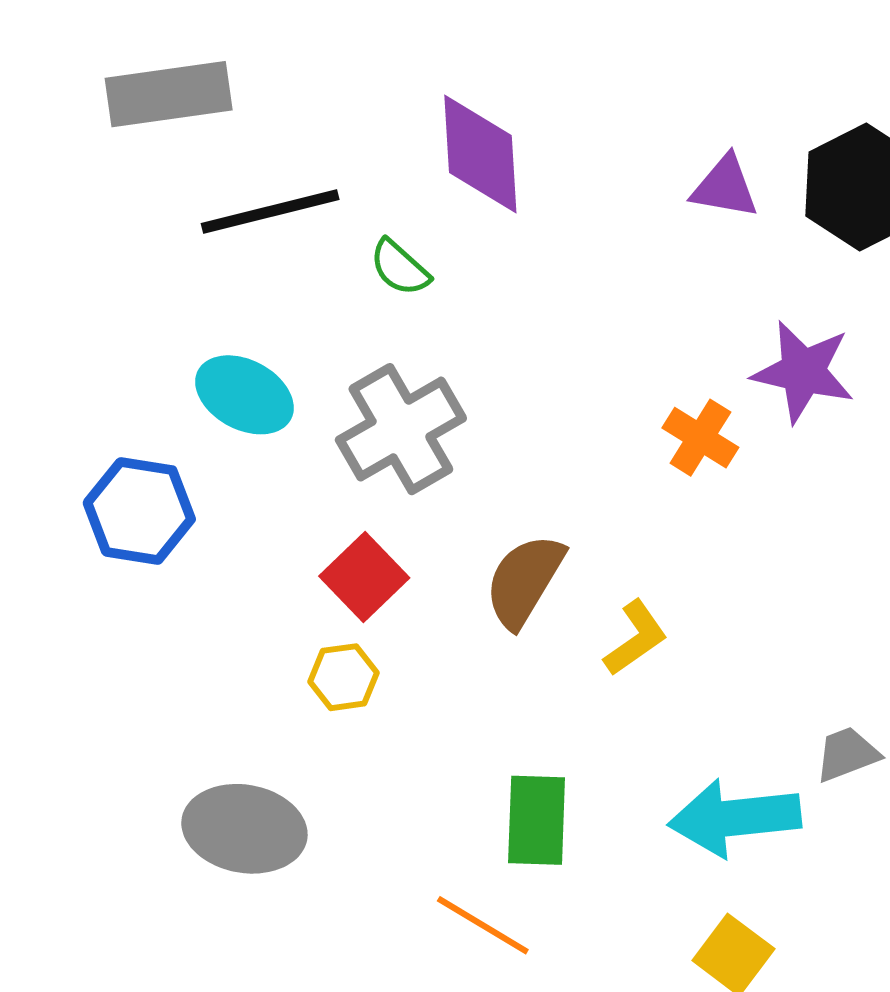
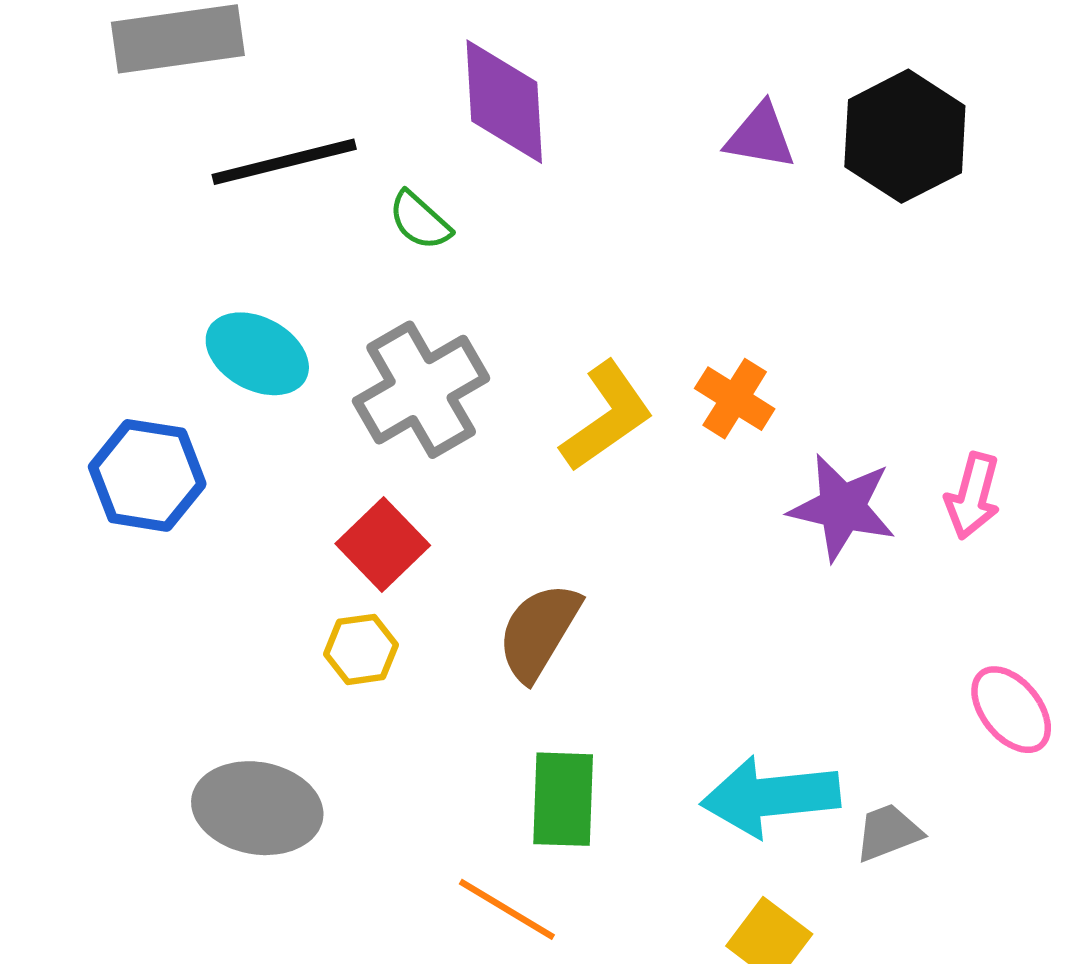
purple star: (803, 372) -> (842, 507), moved
brown semicircle: (524, 581) -> (539, 632), moved
yellow L-shape: (636, 638) -> (607, 417), moved, size x1.4
gray trapezoid: (847, 754) -> (888, 832), moved

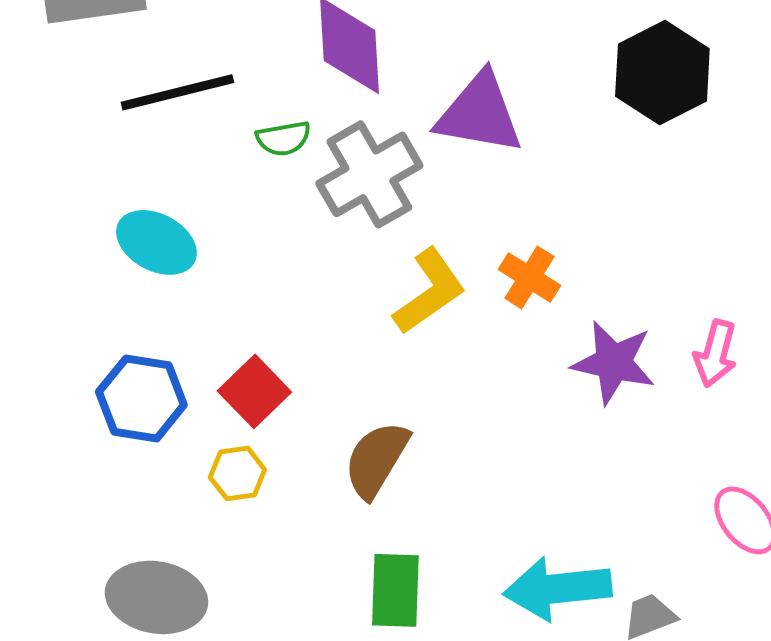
purple triangle: (760, 136) -> (479, 113), moved, size x1.6
green semicircle: (420, 221) -> (283, 138), turned -52
gray cross: (421, 390) -> (369, 174), moved
blue hexagon: (147, 475) -> (141, 398), moved

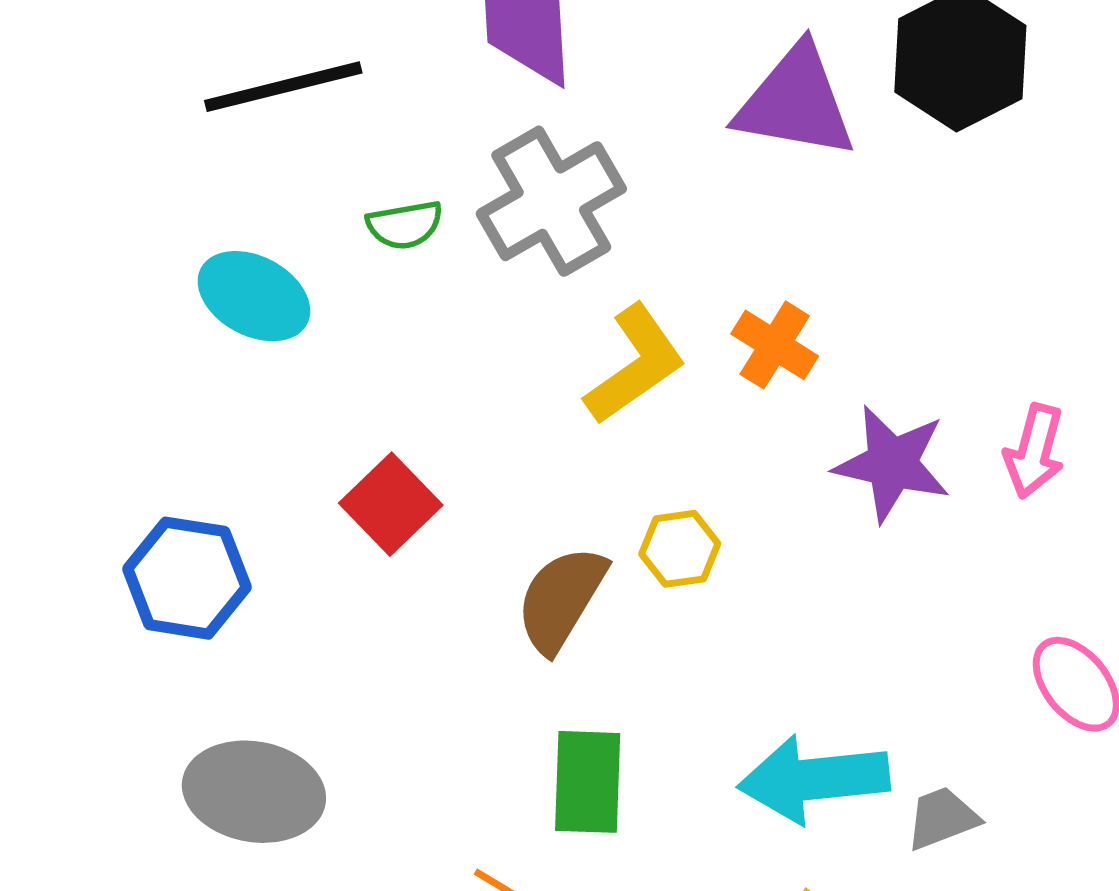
purple triangle: (479, 113) -> (796, 102), moved
green semicircle: (283, 138) -> (405, 225), moved
blue hexagon: (141, 398) -> (187, 578), moved
yellow hexagon: (237, 473) -> (680, 549), moved

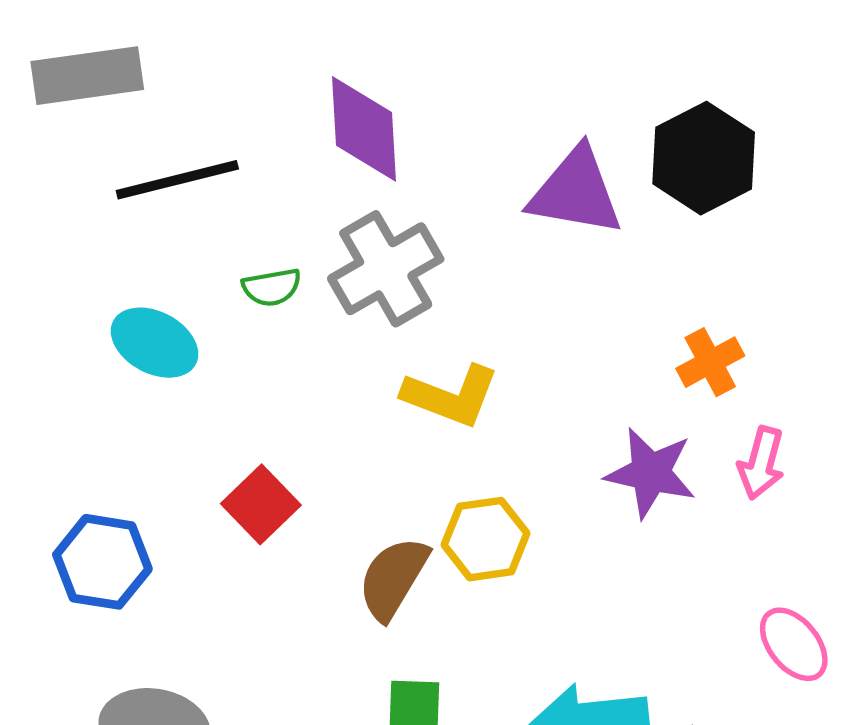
orange cross: (775, 345) -> (710, 362), moved, turned 30
yellow L-shape: (635, 365) -> (451, 396), turned 56
yellow hexagon: (680, 549) -> (486, 539), size x1.4

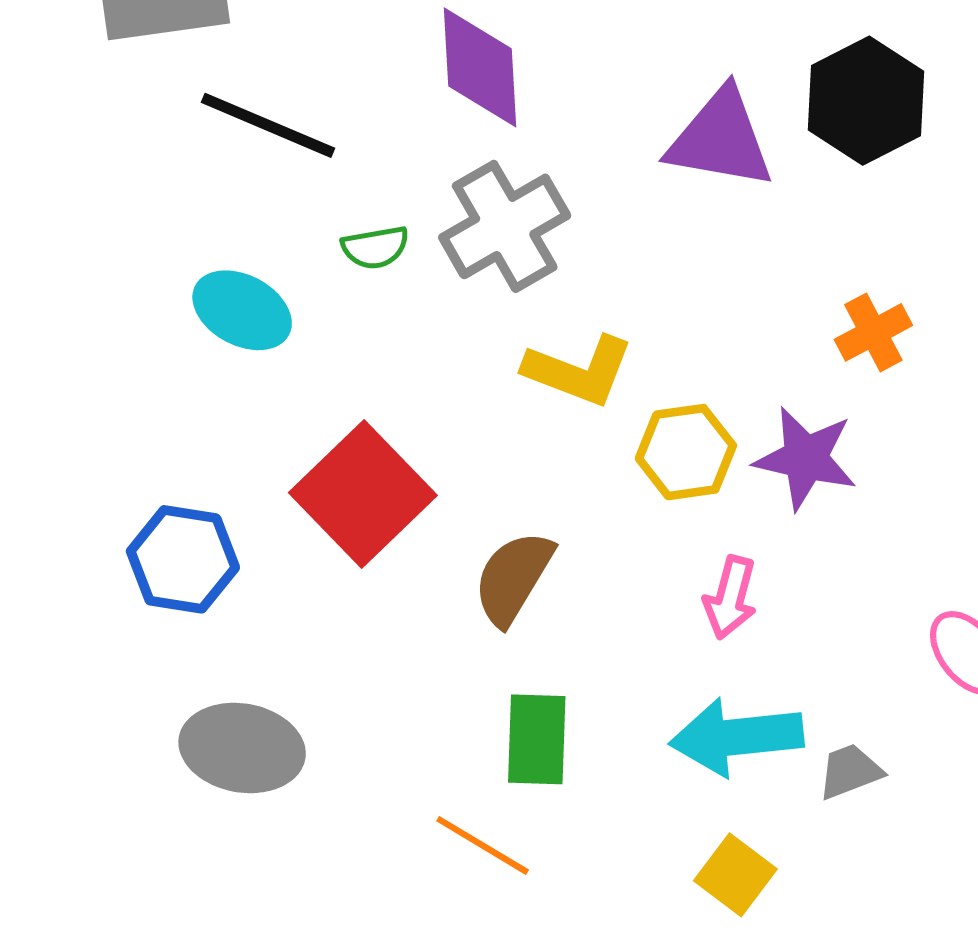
black line: (177, 180) -> (268, 125), turned 37
pink arrow: (761, 463) -> (730, 598), moved
red square: (261, 504) -> (363, 494), size x1.6
yellow hexagon: (486, 539) -> (686, 452), moved

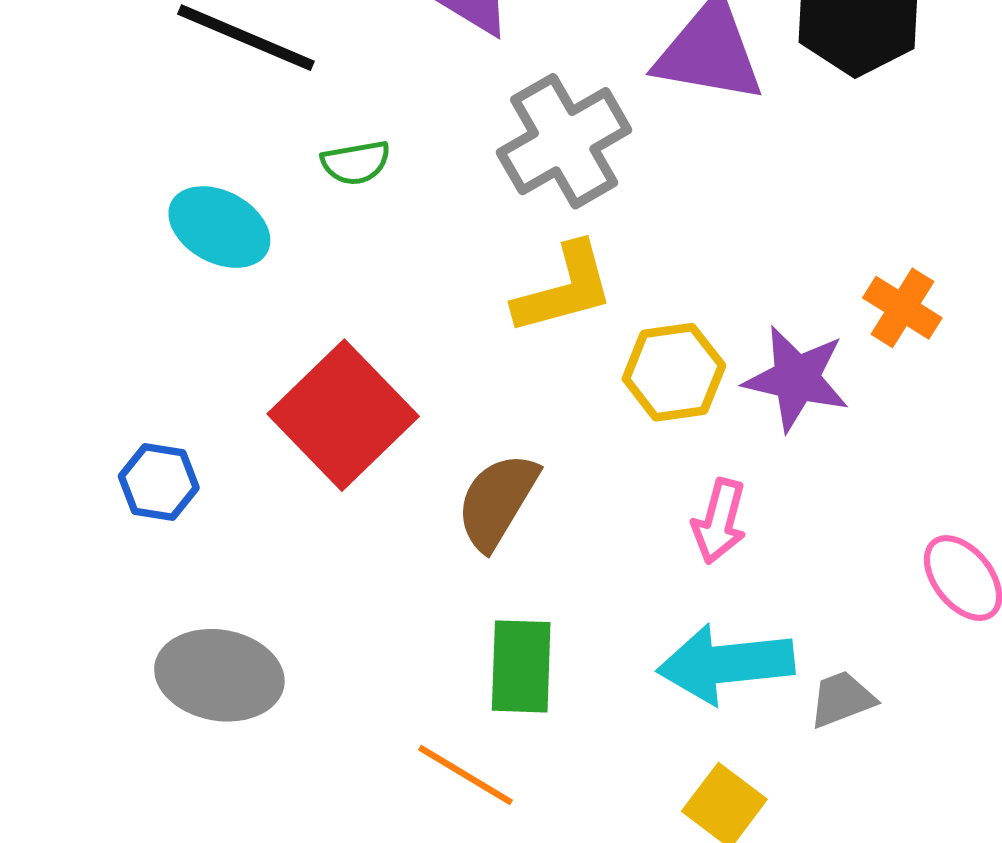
gray cross: (505, 226) -> (564, 141), moved
orange cross: (873, 332) -> (902, 308), moved, turned -30
yellow L-shape: (579, 371) -> (564, 289), turned -36
blue hexagon: (183, 559) -> (159, 482), size x0.7

